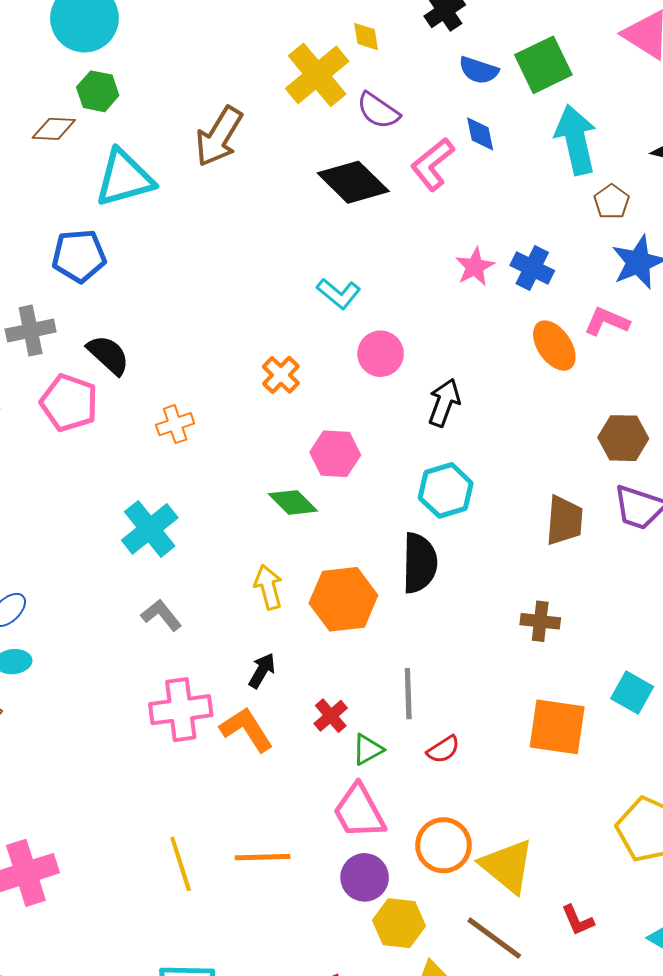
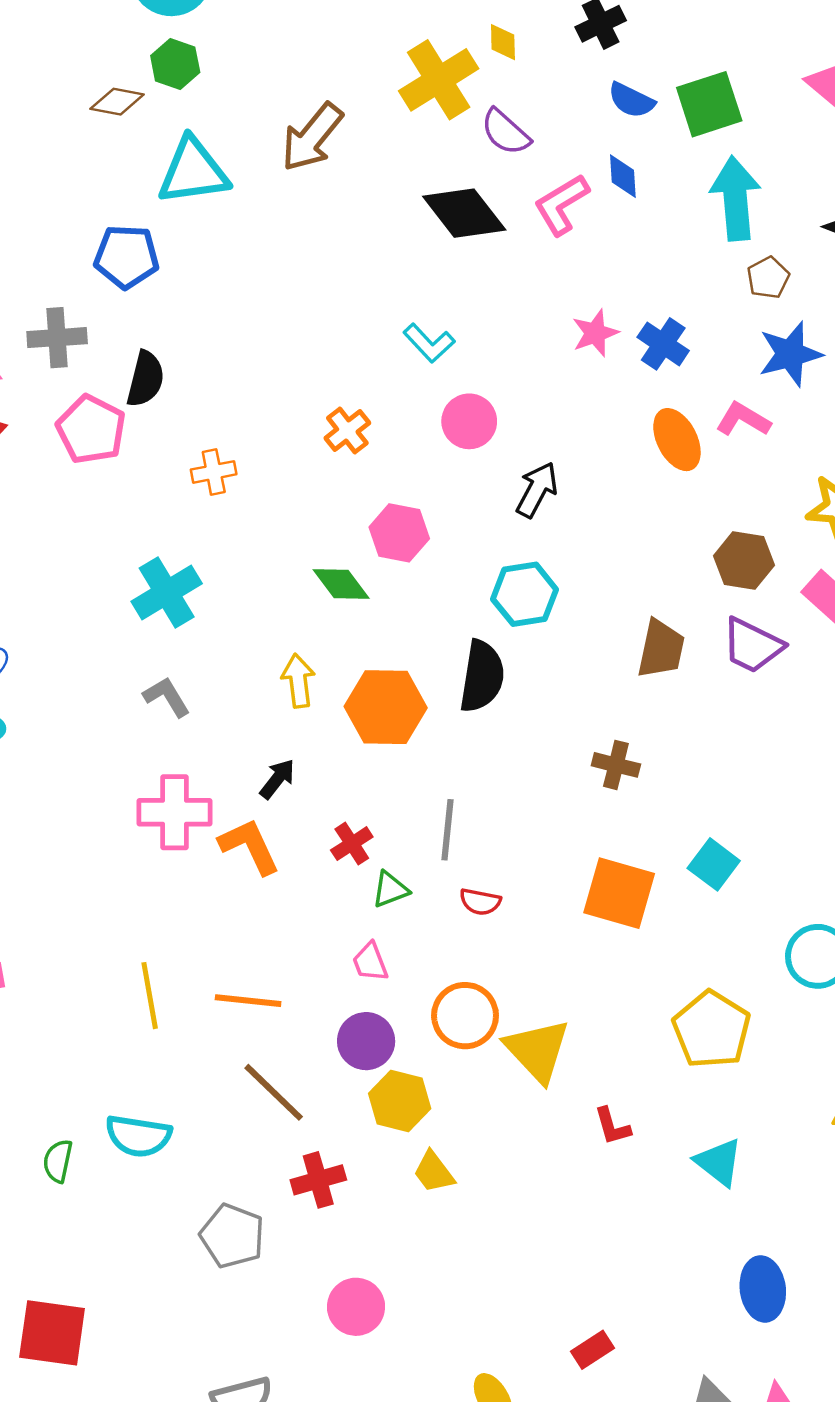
black semicircle: (108, 355) -> (145, 379), turned 54
red semicircle: (443, 749) -> (480, 902), turned 36
pink trapezoid: (359, 812) -> (370, 962), size x0.6
brown line: (494, 938) -> (274, 1092), moved

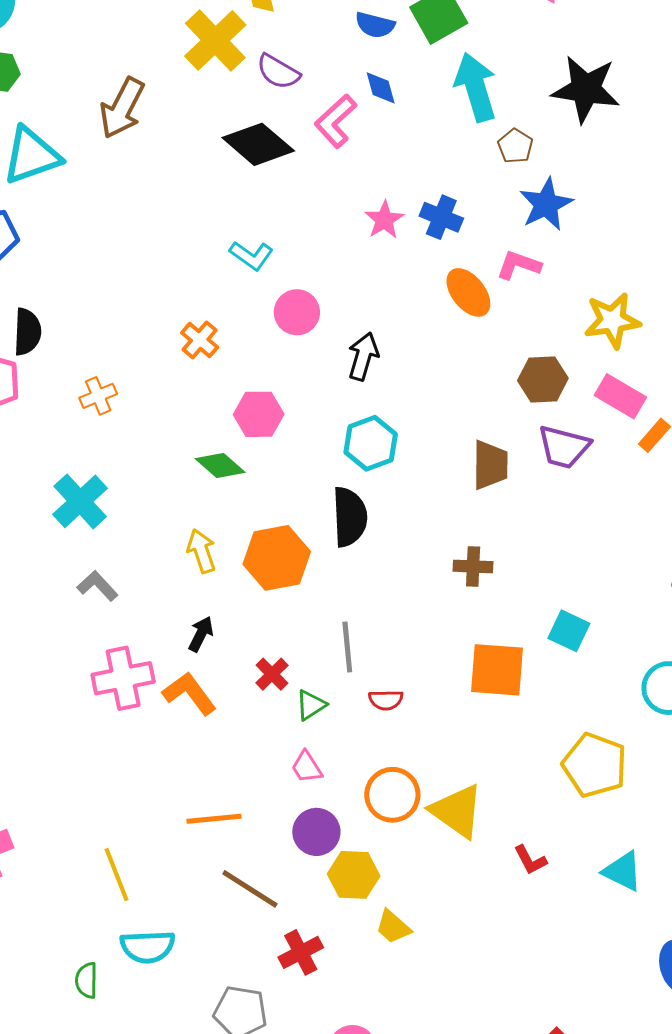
yellow line: (150, 996) -> (117, 875), moved

